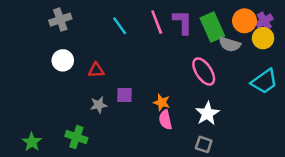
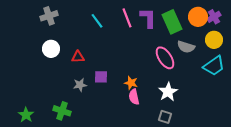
yellow circle: (263, 38) -> (214, 40), moved
gray semicircle: (230, 44) -> (186, 47), moved

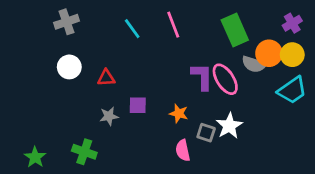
orange circle: (198, 17) -> (269, 53), moved
purple L-shape: (148, 18) -> (202, 77), moved
pink semicircle: (134, 97) -> (183, 150), moved
gray square: (165, 117) -> (206, 133), moved

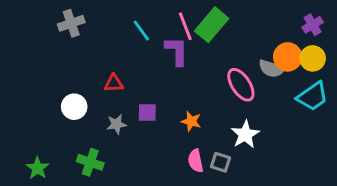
green rectangle: (235, 30) -> (212, 25), moved, turned 64
white circle: (69, 67) -> (74, 107), moved
purple L-shape: (202, 77) -> (177, 51), moved
gray square: (206, 133) -> (220, 162), moved

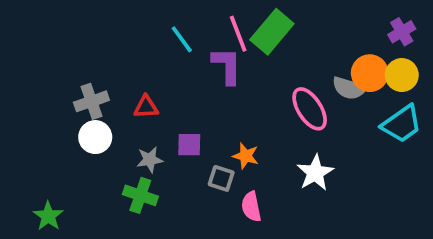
gray cross: (71, 23) -> (91, 101), moved
green cross: (90, 162) -> (140, 195), moved
gray square: (220, 162) -> (221, 178), moved

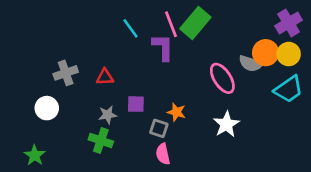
purple cross: (402, 32) -> (289, 23), size x1.4
white circle: (95, 137) -> (47, 108), moved
pink semicircle: (251, 207) -> (163, 154), moved

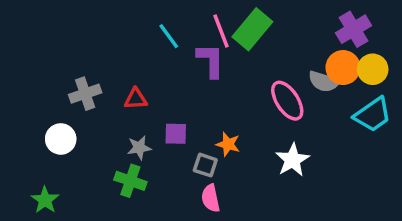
purple cross: (289, 23) -> (353, 29), moved

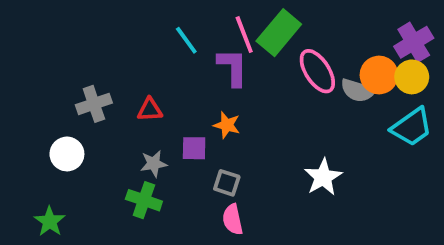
purple cross: (353, 29) -> (414, 42), moved
pink ellipse: (287, 101) -> (317, 71), moved
orange star: (228, 144) -> (227, 125), moved

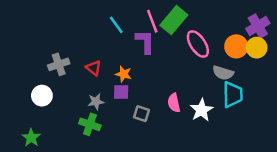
gray semicircle: (358, 90) -> (223, 73), moved
red triangle: (150, 110) -> (94, 68), turned 42
orange star: (227, 125) -> (124, 74), moved
cyan trapezoid: (412, 127) -> (233, 94), moved, turned -56
pink semicircle: (233, 219) -> (174, 103), moved

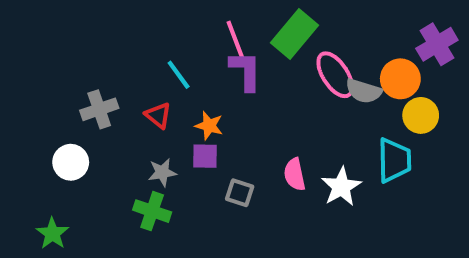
pink line: (152, 21) -> (236, 40), moved
cyan line: (116, 25) -> (179, 75), moved
yellow circle: (257, 48) -> (421, 115), moved
gray semicircle: (223, 73) -> (364, 91), moved

